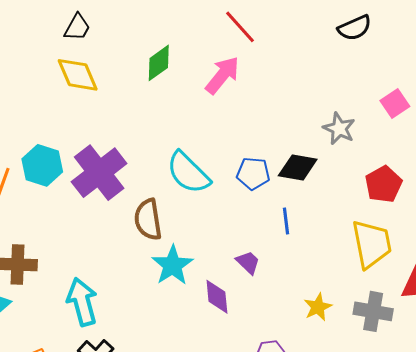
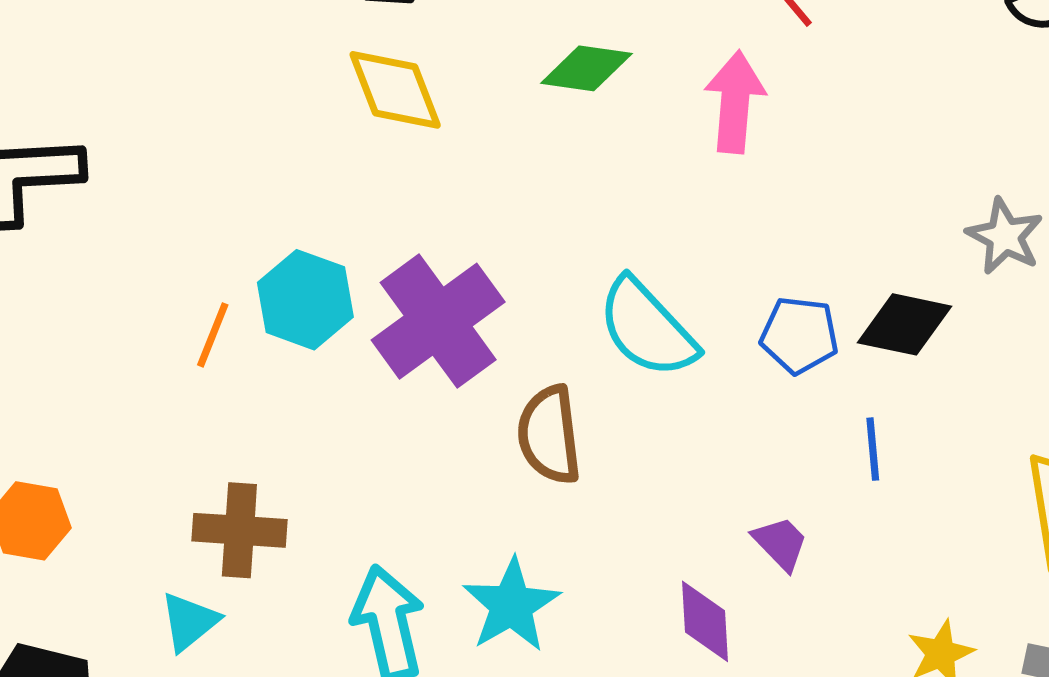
green diamond: (159, 63) -> (586, 68), turned 42
pink arrow: (222, 75) -> (735, 102), turned -36
cyan star: (172, 265) -> (511, 605), moved

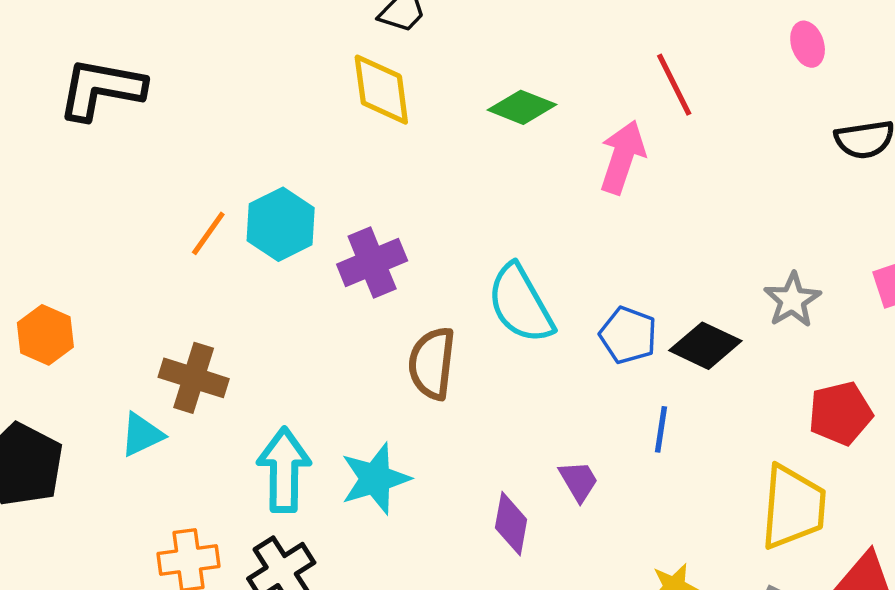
purple cross: (438, 321) -> (372, 262), size x0.7

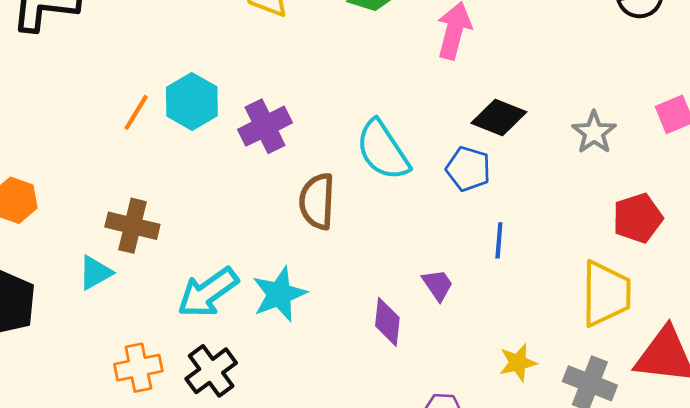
black diamond: (705, 346) -> (499, 118), moved
cyan arrow: (284, 470) -> (208, 292), turned -122

